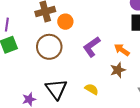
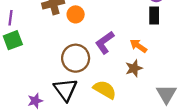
brown circle: (49, 47) -> (76, 58), moved
yellow semicircle: (92, 89) -> (105, 90), size x1.5

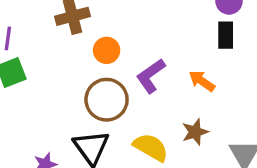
orange circle: (76, 14) -> (107, 50), moved
brown star: (134, 68) -> (195, 132), moved

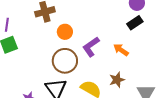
black rectangle: (226, 35) -> (135, 23), turned 56

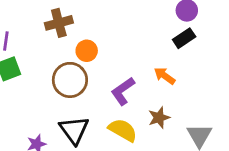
purple L-shape: (91, 47) -> (123, 91), moved
brown circle: (65, 61) -> (70, 80), moved

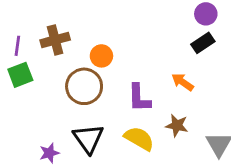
brown cross: (59, 23) -> (55, 40), moved
purple L-shape: (123, 91) -> (139, 98), turned -56
brown star: (159, 118) -> (177, 125), turned 30

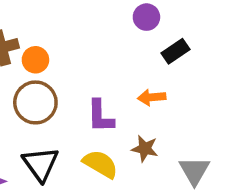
purple circle: (206, 14) -> (146, 17), moved
orange circle: (101, 56) -> (35, 60), moved
orange arrow: (183, 82) -> (152, 97), turned -40

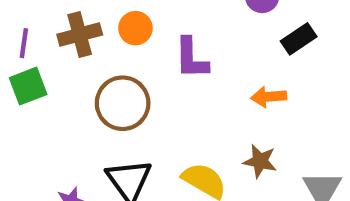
orange circle: (35, 60) -> (135, 28), moved
purple L-shape: (100, 116) -> (191, 58), moved

